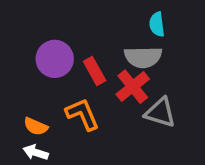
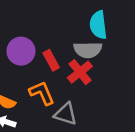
cyan semicircle: (157, 24) -> (98, 25), size x1.5
gray triangle: (160, 113) -> (66, 114), moved

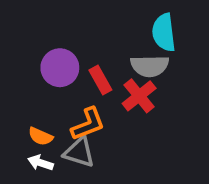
orange L-shape: (42, 93) -> (88, 124), turned 92
gray triangle: (66, 114) -> (79, 152), moved

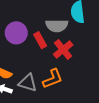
gray semicircle: (150, 66) -> (57, 26), moved
orange L-shape: (88, 124) -> (53, 79), moved

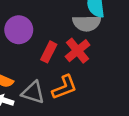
gray semicircle: (57, 26) -> (87, 23), moved
red rectangle: (40, 40) -> (49, 52), moved, turned 56

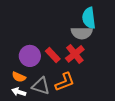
purple circle: (19, 30) -> (30, 56), moved
red rectangle: (49, 52) -> (53, 55), turned -70

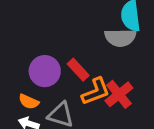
red cross: (75, 54) -> (119, 94), moved
orange L-shape: (65, 82) -> (96, 91), moved

